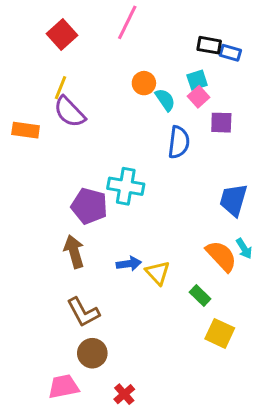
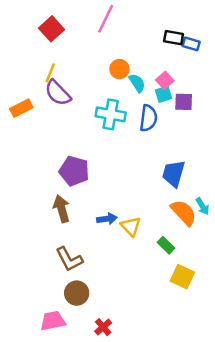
cyan square: (197, 80) -> (163, 94), moved
orange rectangle: (26, 130) -> (21, 108), turned -35
cyan cross: (126, 186) -> (111, 114), moved
blue trapezoid: (233, 200) -> (174, 174), moved

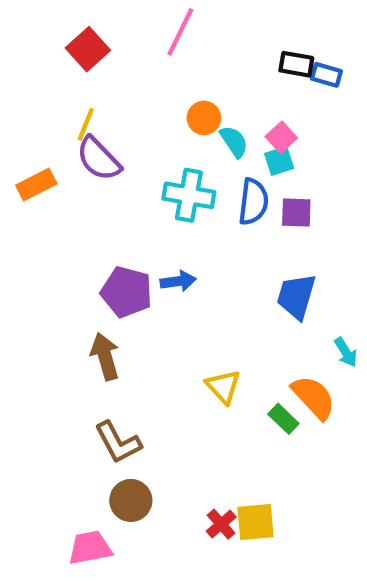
purple square: (184, 102) -> (296, 212), moved
orange semicircle: (184, 213) -> (314, 397), moved
blue arrow: (107, 219) -> (178, 281), moved
yellow square: (182, 277) -> (255, 522), moved, turned -30
red cross: (103, 327) -> (221, 524), moved

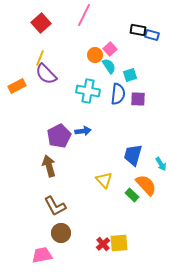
pink square: (281, 137) -> (110, 49), moved
purple pentagon: (127, 292) -> (59, 136), turned 30
blue trapezoid: (296, 296) -> (133, 155), moved

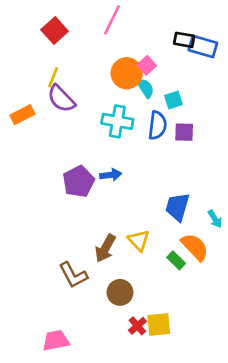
blue rectangle: (152, 35) -> (203, 47), size x1.5
orange circle: (95, 55) -> (127, 73), size x1.5
brown arrow: (49, 166) -> (105, 248), moved, turned -135
brown circle: (61, 233) -> (120, 292), moved

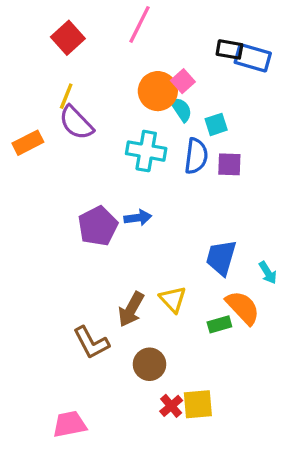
green rectangle: (176, 260) -> (219, 324), turned -60

